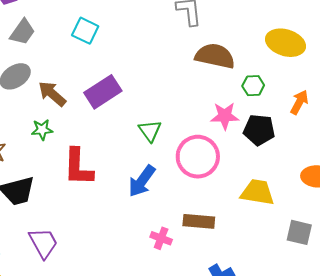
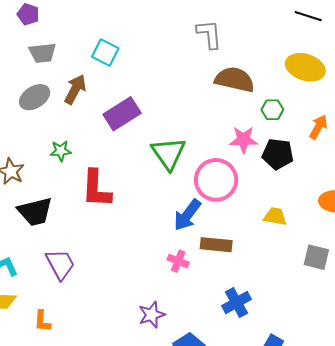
gray trapezoid: (22, 32) -> (42, 53), turned 48
brown arrow: (52, 94) -> (75, 89), moved, turned 76
green triangle: (150, 131) -> (169, 153), size x1.5
blue arrow: (142, 181) -> (187, 215), moved
yellow trapezoid: (257, 192) -> (275, 216), size x0.7

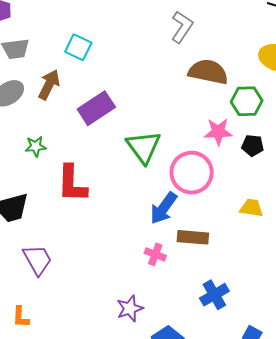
gray L-shape: (209, 34) -> (182, 27), turned 40
green hexagon: (272, 110) -> (247, 101), size x1.4
black pentagon: (278, 154) -> (253, 145), size x0.7

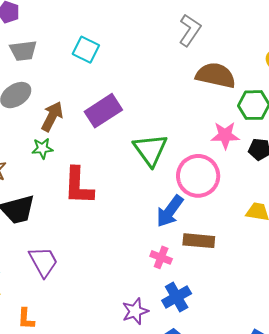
brown arrow: (49, 85) -> (52, 116), moved
blue cross: (214, 295) -> (177, 297), moved

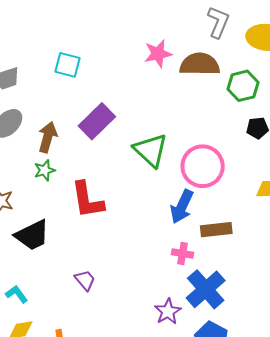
gray L-shape: (190, 30) -> (218, 22), moved
pink star: (225, 135) -> (158, 54), moved
purple trapezoid: (43, 262) -> (85, 280), moved, size x0.7
blue cross: (177, 297) -> (206, 289), size x1.4

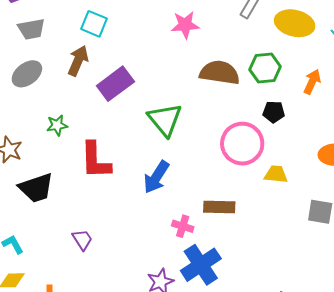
brown semicircle: (200, 64) -> (220, 73), moved
brown arrow: (48, 137) -> (78, 61), moved
pink circle: (203, 166) -> (242, 144), moved
blue arrow: (182, 207) -> (156, 177), moved

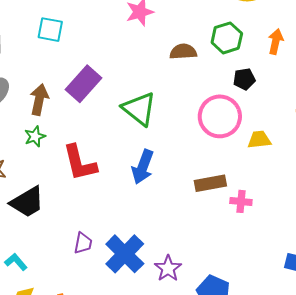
brown arrow: (78, 61) -> (39, 100), moved
brown semicircle: (220, 73) -> (183, 52), size x0.7
pink cross: (183, 226) -> (241, 201), moved
purple trapezoid: (82, 240) -> (83, 243), turned 55
blue cross: (201, 265) -> (125, 254), moved

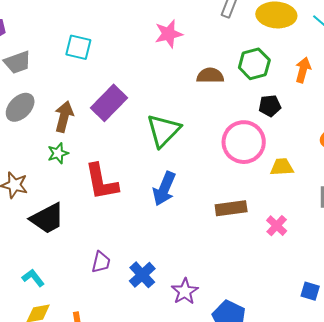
green triangle: (139, 109) -> (163, 131), turned 33
pink cross: (241, 201) -> (277, 226), moved, turned 35
blue cross: (125, 254) -> (142, 275), size x0.7

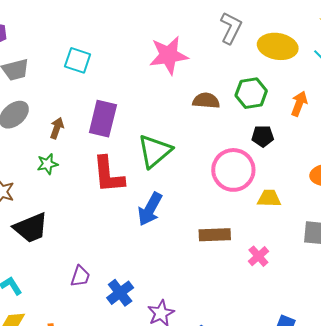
pink star: (169, 34) -> (169, 55), size x1.4
purple rectangle: (109, 103) -> (103, 119), turned -36
brown arrow: (64, 117) -> (57, 128), size x0.7
red L-shape: (101, 182) -> (108, 175), moved

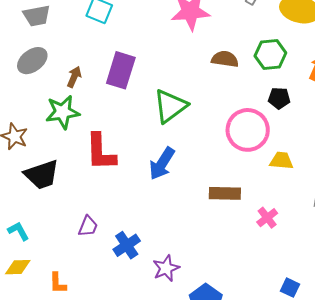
green star: (47, 164) -> (63, 112), size x1.6
red L-shape: (108, 175) -> (101, 152), moved

